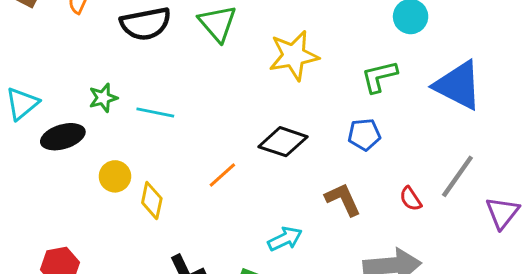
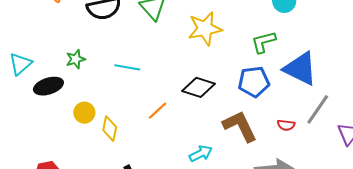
blue triangle: (458, 85) -> (300, 69), moved
cyan line: (155, 112) -> (127, 67), moved
blue pentagon: (364, 134) -> (254, 82), size x1.4
brown L-shape: (343, 199) -> (240, 126), size x1.4
red semicircle: (411, 199) -> (286, 125), turned -48

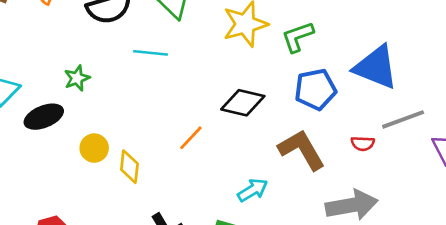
green L-shape: (263, 42) -> (298, 37), moved
cyan line: (127, 67) -> (151, 53), moved
gray line: (318, 109) -> (403, 119), turned 40

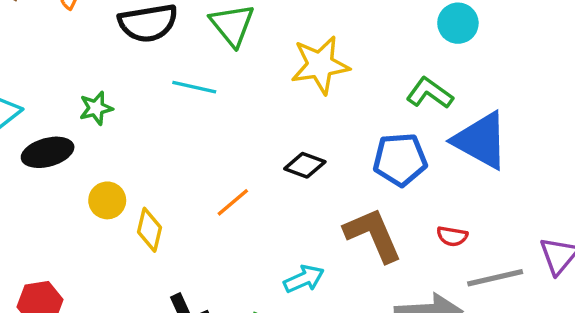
green L-shape: (298, 37) -> (430, 93), moved, turned 48
black diamond: (243, 103) -> (305, 165), size x0.7
gray line: (403, 119) -> (495, 278), moved

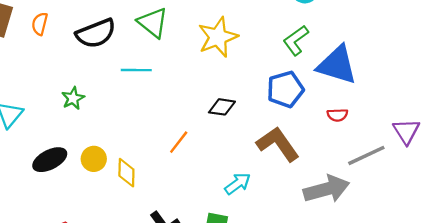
green L-shape: (430, 93) -> (296, 40), turned -60
black ellipse: (48, 152) -> (50, 160), moved
red semicircle: (452, 236) -> (337, 115), moved

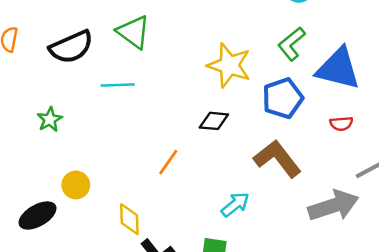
yellow star: (218, 37) -> (229, 65), moved, turned -30
black ellipse: (50, 160) -> (38, 216), moved
yellow diamond: (126, 173) -> (129, 219), moved

